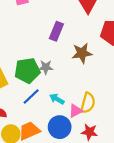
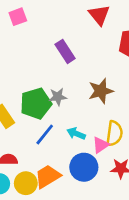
purple rectangle: (56, 31) -> (65, 51), turned -48
brown star: (82, 53) -> (101, 91), moved

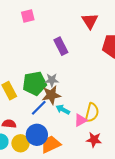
brown star: (101, 91) -> (51, 95), moved
blue circle: (84, 167) -> (37, 135), moved
orange trapezoid: (48, 176) -> (51, 144), moved

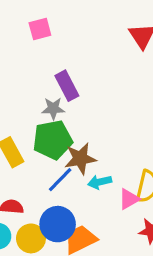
purple rectangle: (61, 46) -> (67, 86), moved
gray star: (52, 80) -> (53, 109), moved
cyan arrow: (63, 110) -> (100, 182), turned -40

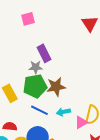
brown star: (80, 159) -> (56, 87), moved
blue line: (60, 180) -> (39, 110), turned 72

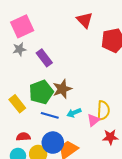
pink square: (28, 19) -> (22, 26), size x1.6
gray star: (36, 67) -> (19, 49), moved

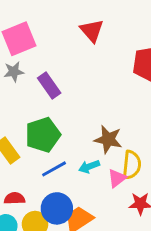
red triangle: (85, 20) -> (92, 31), moved
brown star: (62, 89) -> (108, 139), moved, turned 30
blue line: (50, 115) -> (54, 169), turned -48

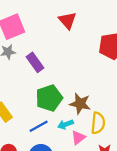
green pentagon: (43, 135) -> (49, 98), moved
pink triangle: (117, 178) -> (78, 138), moved

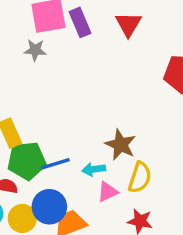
purple rectangle: (35, 62) -> (80, 22), moved
green pentagon: (49, 98) -> (27, 161), moved

